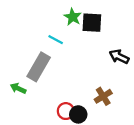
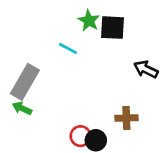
gray rectangle: (39, 67) -> (25, 82), moved
brown cross: (103, 96) -> (126, 118), turned 30

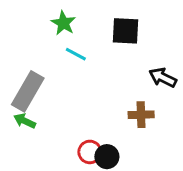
green star: (89, 21) -> (63, 23), moved
brown cross: (126, 118) -> (141, 115), moved

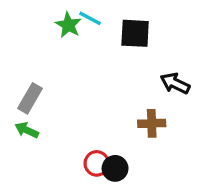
cyan line: (76, 54) -> (90, 18), moved
gray rectangle: (28, 91) -> (30, 98), size x0.7

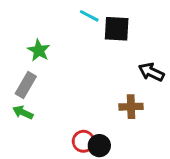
cyan line: (90, 18) -> (89, 16), moved
green star: (68, 25) -> (39, 50), moved

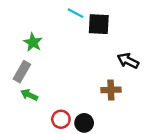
green arrow: (23, 112) -> (29, 95), moved
red circle: (83, 141) -> (61, 119), moved

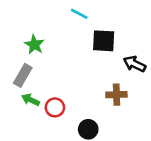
black square: (99, 24) -> (104, 41), moved
red circle: (61, 119) -> (55, 107), moved

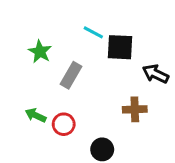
cyan line: (79, 14) -> (93, 32), moved
gray rectangle: (23, 75) -> (71, 75), moved

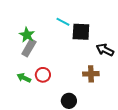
gray rectangle: (71, 75) -> (29, 48), moved
red circle: (64, 124) -> (43, 75), moved

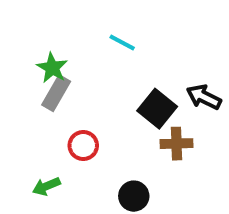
black square: (81, 32) -> (157, 109), moved, turned 36
green arrow: (24, 78) -> (46, 186), moved, turned -48

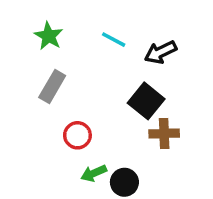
green star: (52, 68) -> (49, 36), moved
black arrow: (204, 97) -> (161, 52), moved, turned -52
green arrow: (46, 186) -> (94, 173), moved

